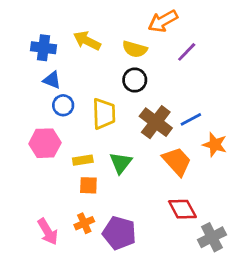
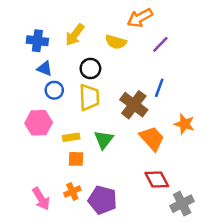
yellow arrow: (87, 41) -> (75, 35), turned -80
black circle: (135, 80) -> (90, 68), moved
blue line: (191, 119) -> (159, 88), moved, turned -42

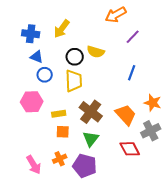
yellow semicircle: (116, 42) -> (96, 52), moved
brown cross: (134, 105) -> (91, 112), moved
green triangle: (104, 140) -> (91, 139), moved
gray cross: (182, 204) -> (151, 131), moved

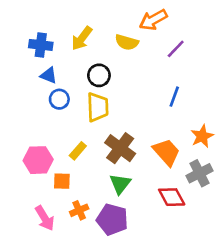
yellow semicircle: (96, 52) -> (127, 42), moved
pink hexagon: (32, 102) -> (38, 160), moved
orange star: (153, 103) -> (202, 136), turned 30
yellow rectangle: (59, 114) -> (78, 151), turned -40
orange square: (63, 132) -> (62, 181), moved

